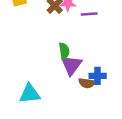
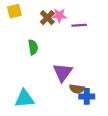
green semicircle: (64, 51) -> (33, 47), moved
blue cross: (98, 76) -> (87, 96), moved

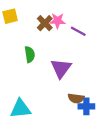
purple line: (79, 25) -> (78, 31), turned 32
purple triangle: (63, 72) -> (61, 68), moved

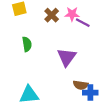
pink star: (57, 21) -> (72, 14), moved
green semicircle: (30, 54) -> (27, 44), moved

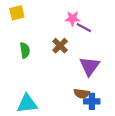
brown cross: (52, 15) -> (60, 46), moved
purple triangle: (67, 57) -> (90, 66), moved

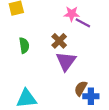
purple triangle: (90, 66) -> (66, 61), moved
brown semicircle: (82, 93) -> (81, 88), turned 112

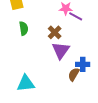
green semicircle: (24, 45) -> (24, 28), moved
blue cross: (91, 96) -> (83, 64), moved

